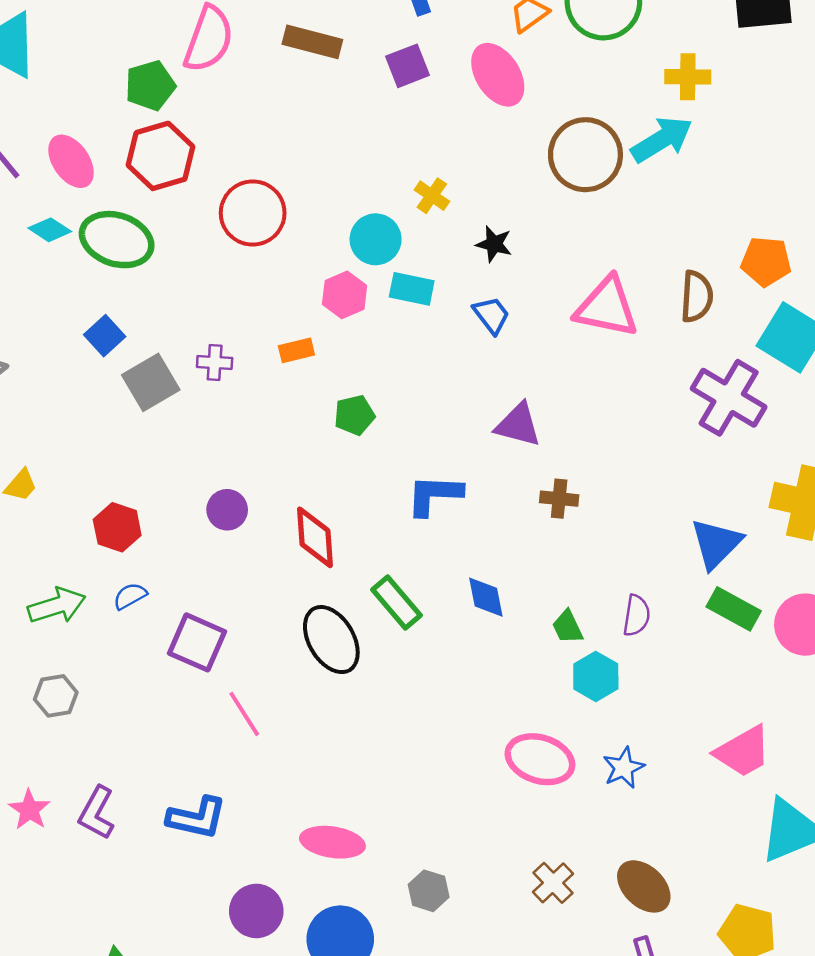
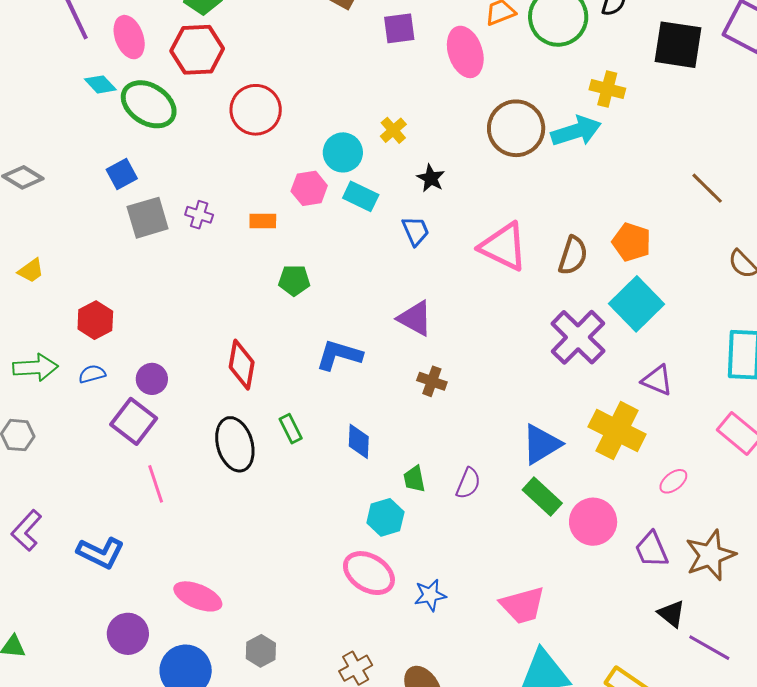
purple circle: (227, 510) -> (152, 379), moved
green rectangle: (396, 602) -> (291, 429), size x0.7
cyan hexagon: (596, 676) -> (385, 517), moved

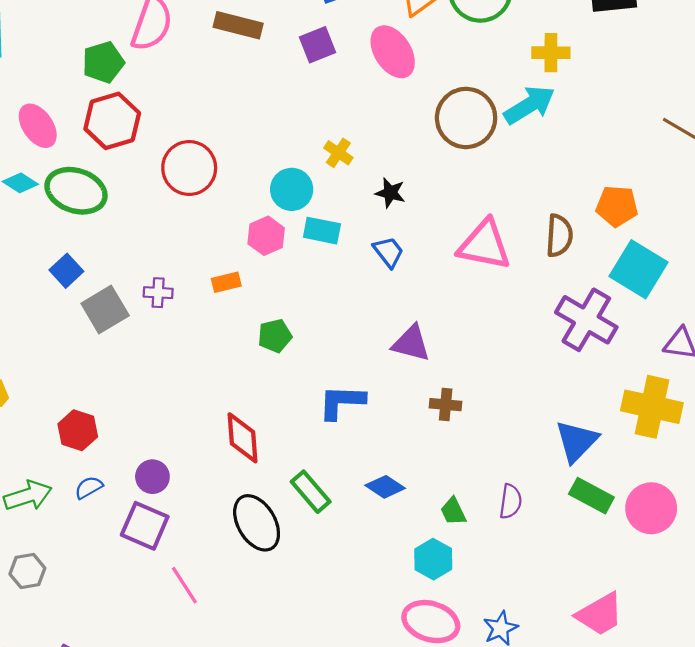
green rectangle: (291, 429) -> (311, 492), size x1.4
blue diamond: (359, 441) -> (385, 487), turned -45

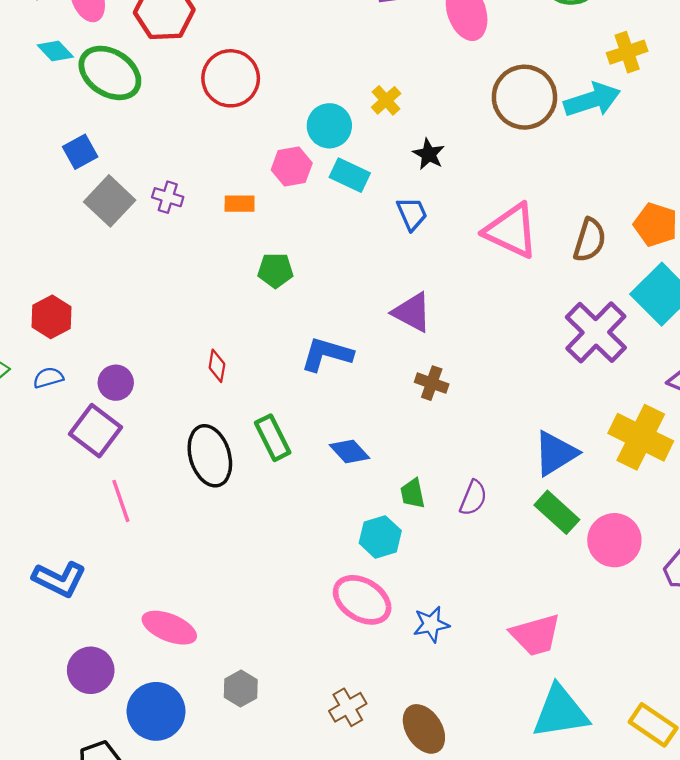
yellow cross: (551, 53) -> (627, 52), turned -33
gray square: (105, 309) -> (110, 201), turned -30
red diamond: (242, 438) -> (217, 366), size x0.6

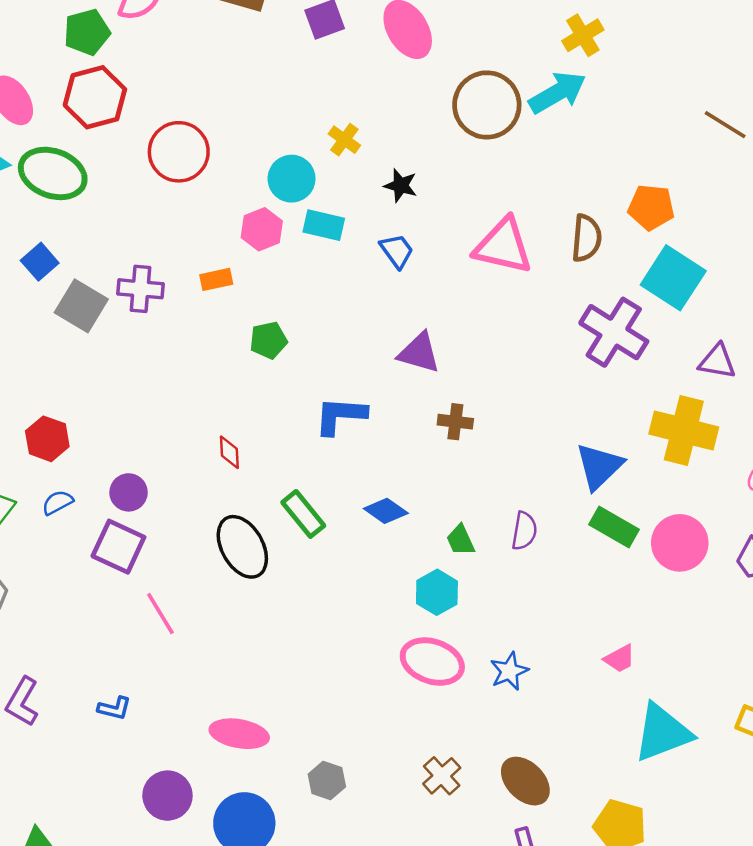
purple cross: (168, 197) -> (140, 289), size x1.4
blue L-shape: (59, 579) -> (115, 708), size x0.6
pink trapezoid: (536, 635) -> (620, 659), size x0.6

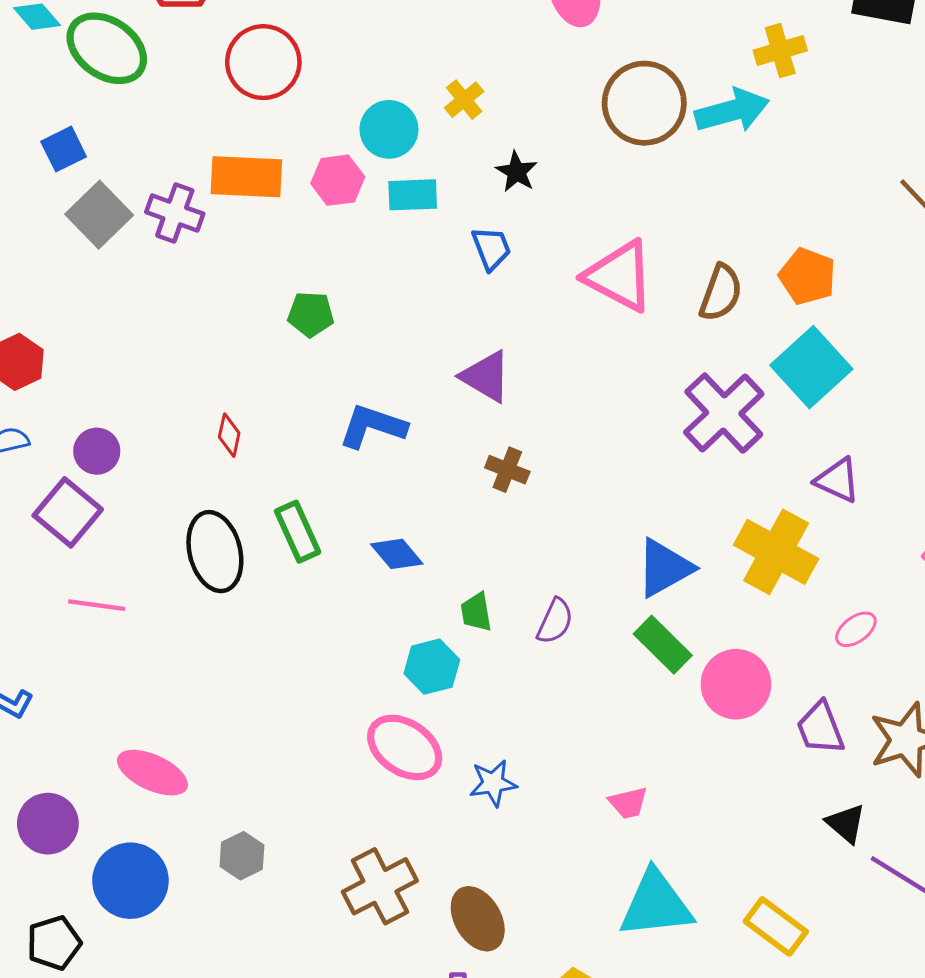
cyan rectangle: (324, 225) -> (413, 195), turned -30
orange rectangle: (216, 279) -> (246, 177), moved, size x1.8
pink line: (160, 614) -> (97, 605), turned -66
brown cross: (442, 776) -> (380, 886), size x1.5

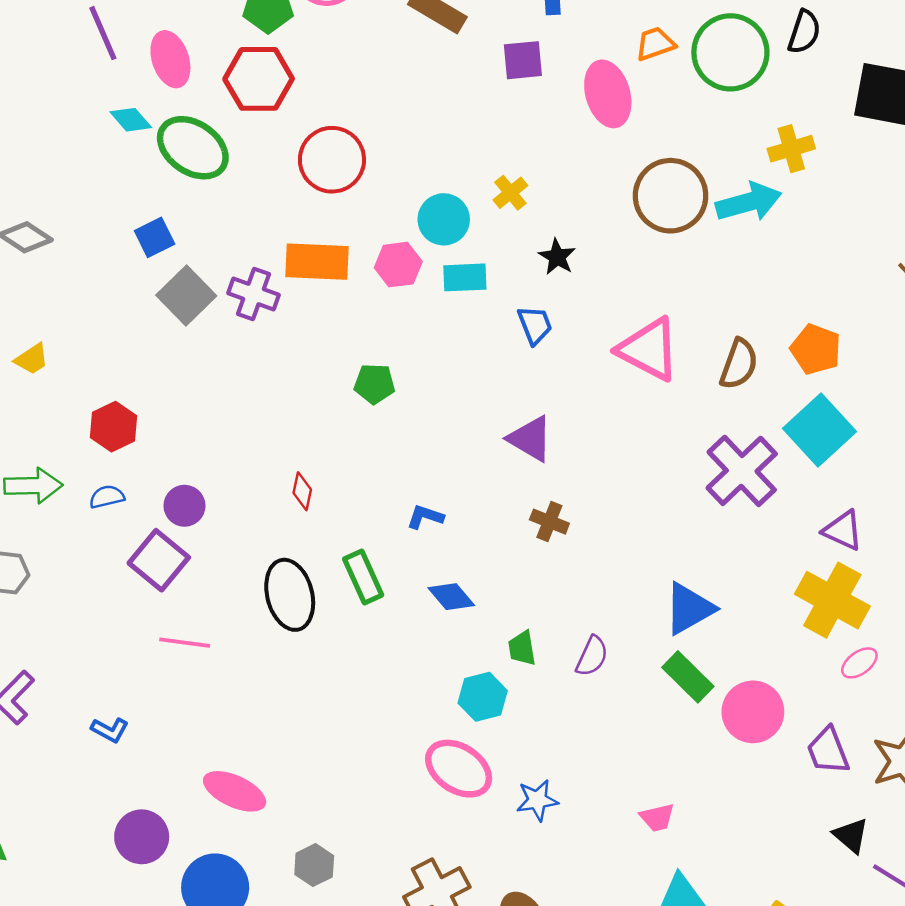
blue L-shape: (373, 426) -> (425, 517), moved, size x0.6
yellow cross: (776, 552) -> (832, 600), moved

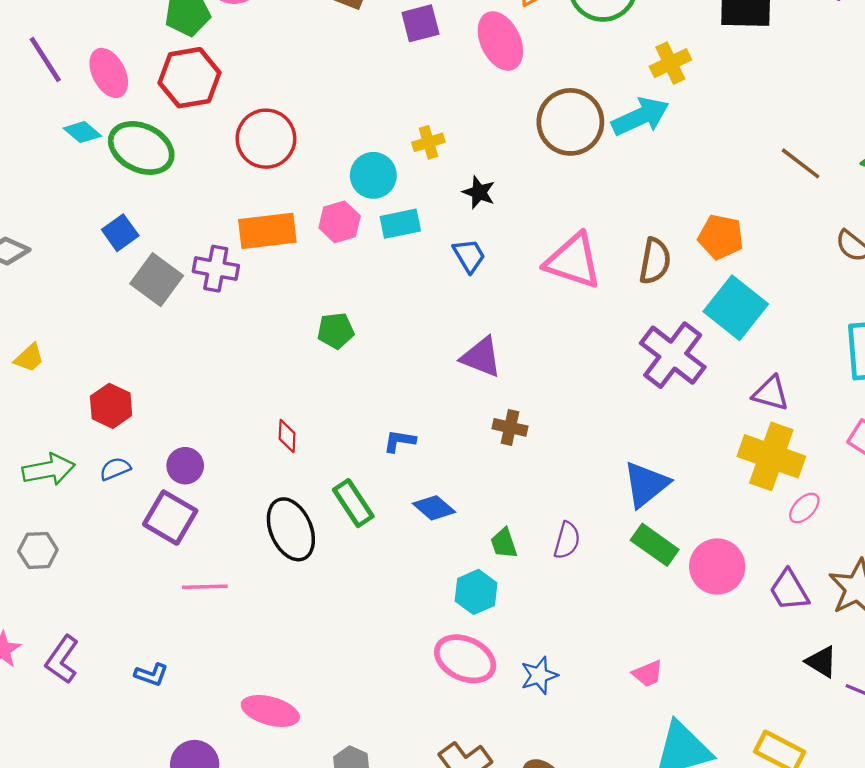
yellow cross: (510, 193) -> (428, 142), turned 32

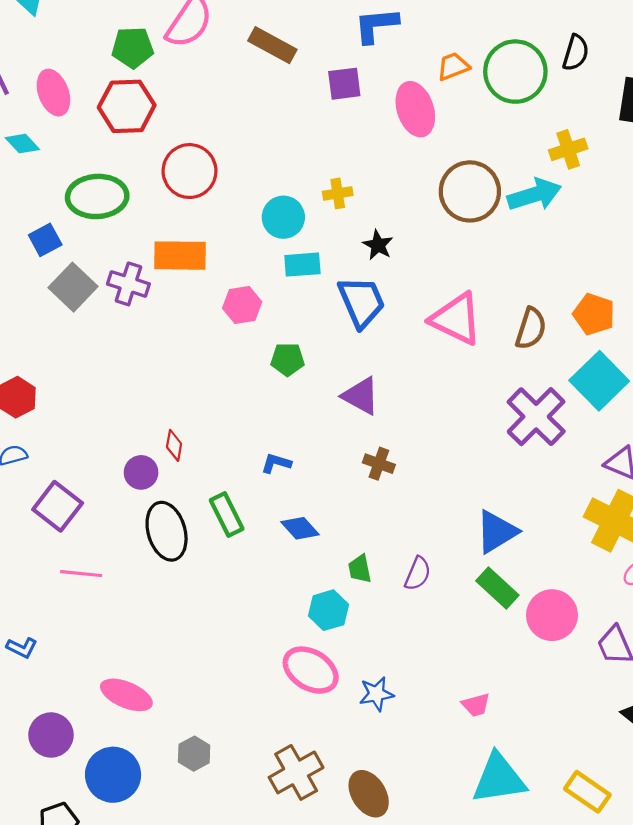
green ellipse: (141, 148) -> (97, 196), moved, turned -36
pink hexagon: (340, 222) -> (242, 305), moved
blue trapezoid: (469, 256) -> (361, 302), size x1.6
green pentagon: (336, 331) -> (288, 359), moved
purple circle: (185, 466) -> (141, 472), moved

